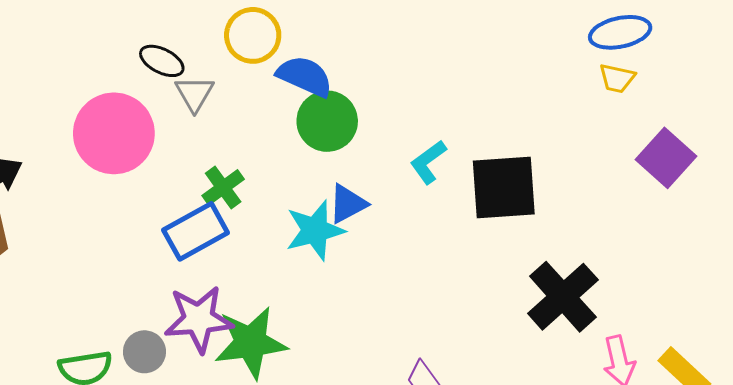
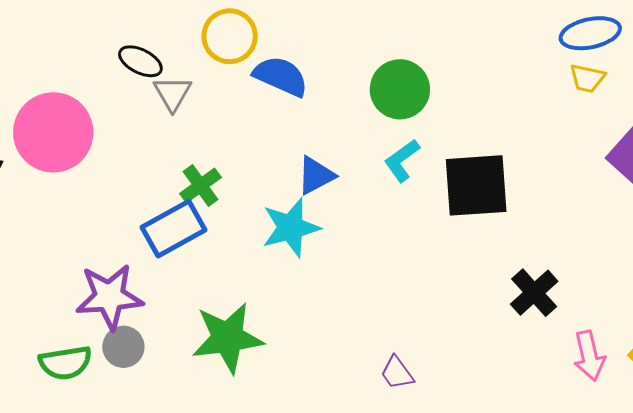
green circle: (327, 121) -> (400, 89), moved
pink circle: (114, 133) -> (53, 132), moved
blue triangle: (348, 204) -> (316, 175), moved
black cross: (563, 297) -> (534, 293), size x0.7
purple star: (199, 319) -> (109, 297), moved

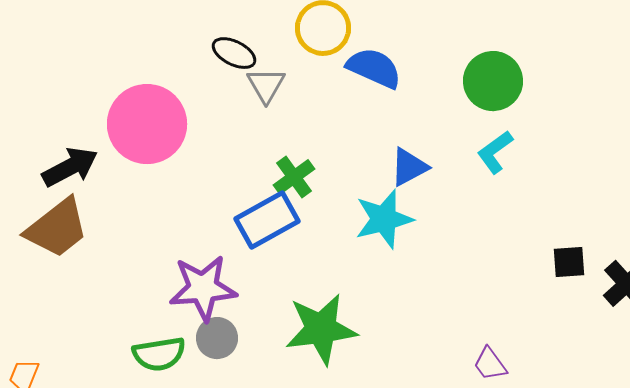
black square: (476, 185) -> (569, 262), moved, size x0.5

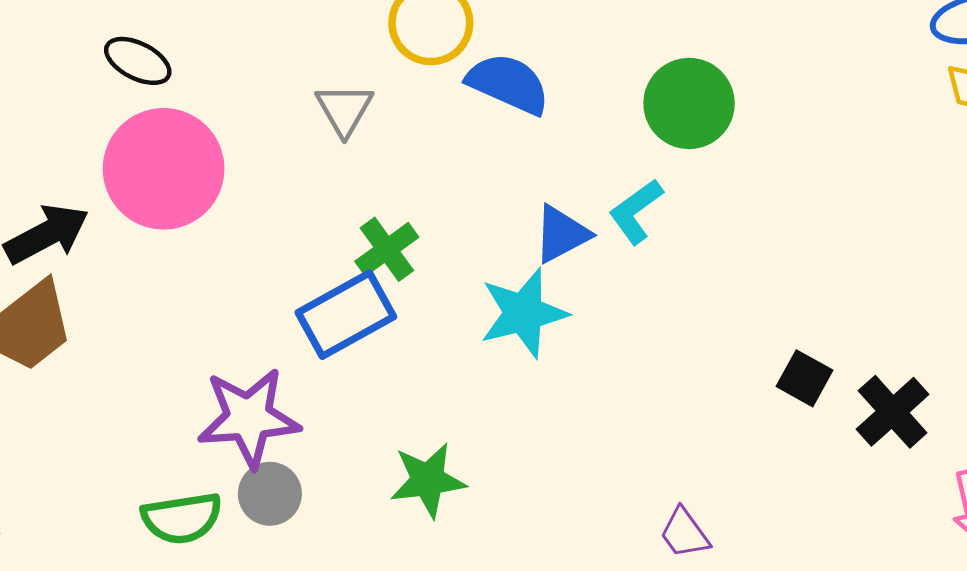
black ellipse: (234, 53) -> (138, 61), moved
cyan L-shape: (495, 152) -> (636, 211), moved
black square: (569, 262) -> (804, 378), turned 33
green star: (321, 329) -> (428, 480), size x0.7

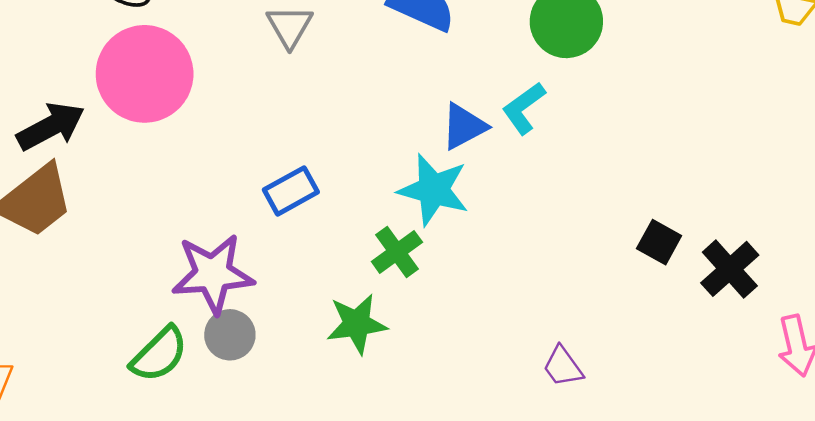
green cross: (387, 249) -> (397, 252), moved
cyan star: (524, 313) -> (434, 190), turned 30
blue rectangle: (346, 315) -> (291, 191), size x0.7
green semicircle: (182, 518) -> (159, 354), turned -36

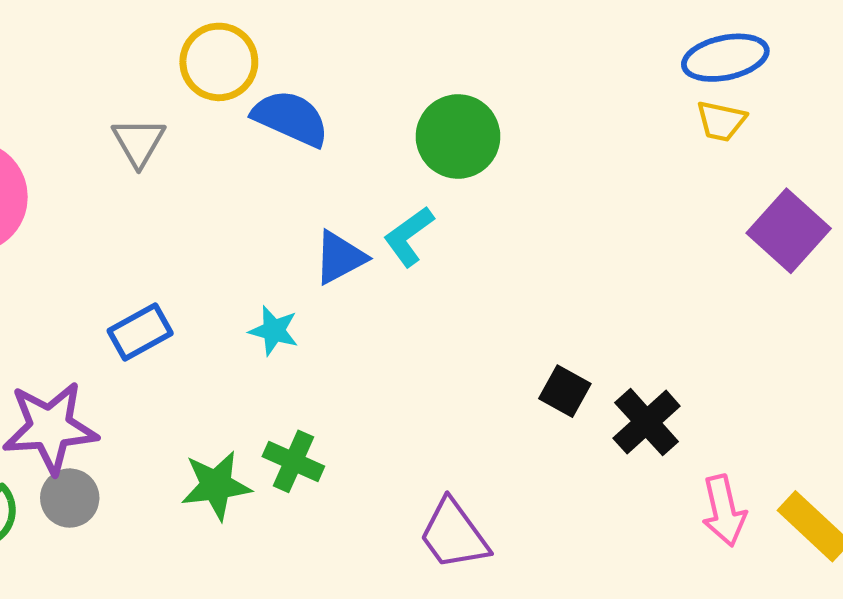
cyan star: (434, 190) -> (274, 331), moved, size x0.6
green cross: (397, 252) -> (293, 461), moved, turned -30
purple trapezoid: (563, 367) -> (454, 535), size x1.5

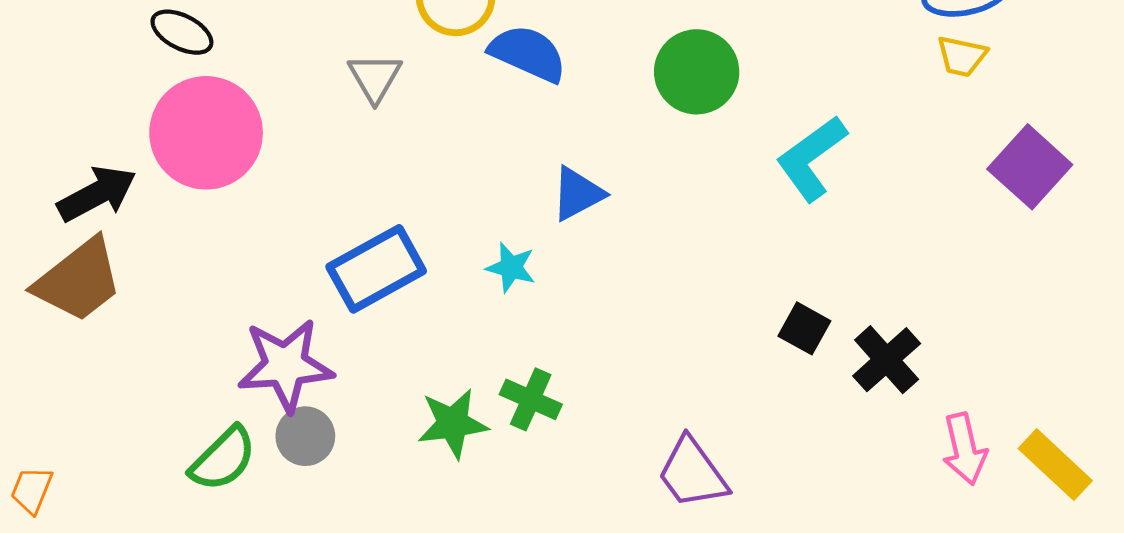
cyan L-shape: (409, 236) -> (811, 158), moved, size x1.4
blue rectangle: (140, 332) -> (376, 269), size x1.5

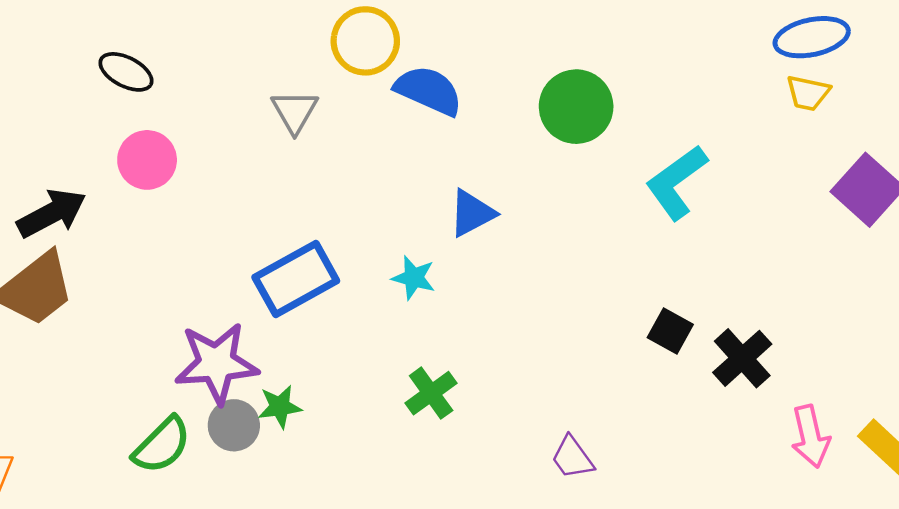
pink circle: (206, 133) -> (147, 160), size x0.6
green cross: (531, 399) -> (431, 393), turned 30
green star: (453, 423) -> (280, 407), moved, size x0.7
purple trapezoid: (692, 473) -> (572, 458), size x0.7

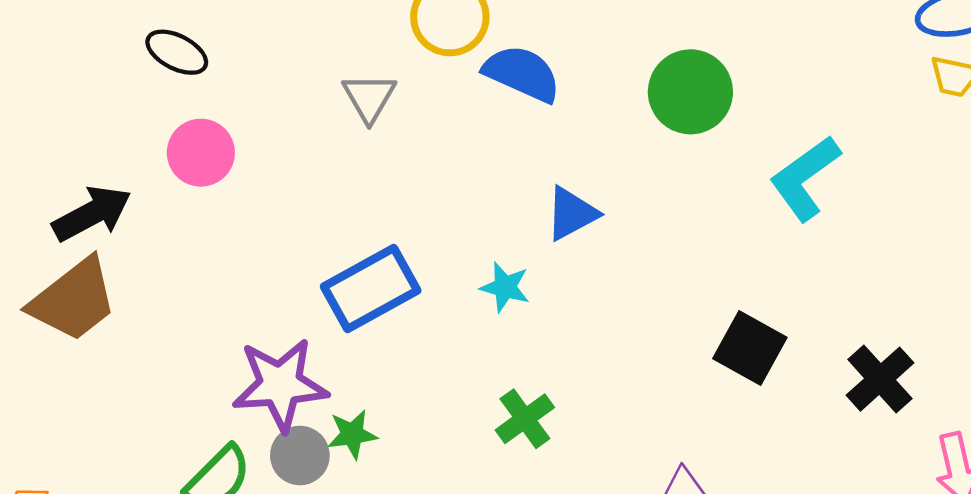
black square: (670, 331) -> (750, 348), moved, size x1.4

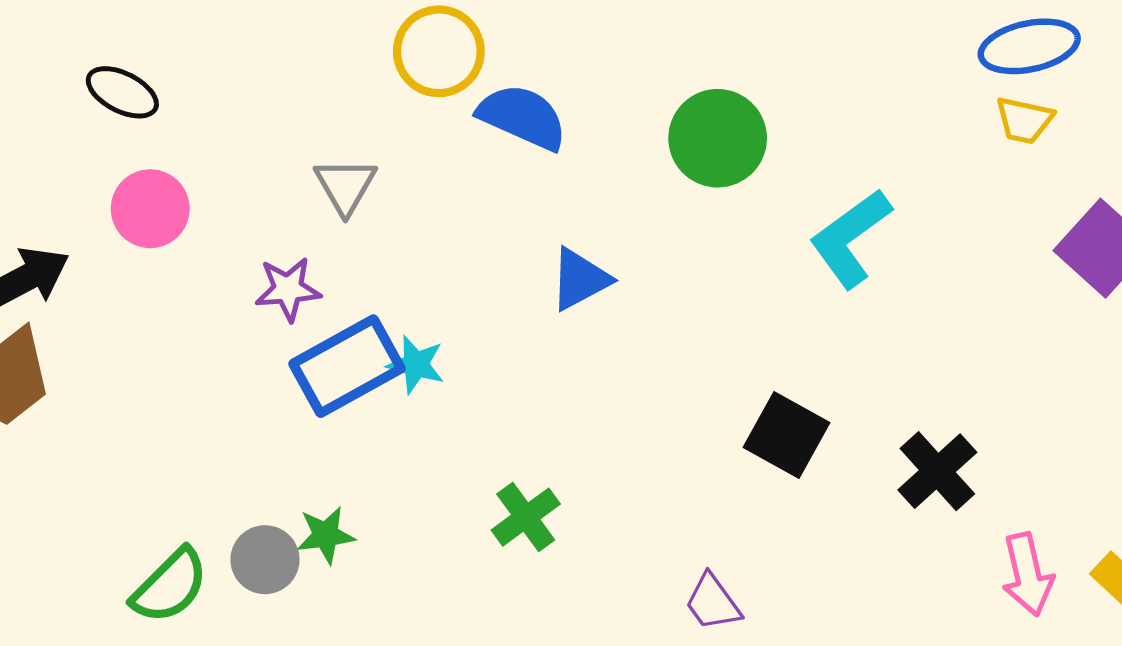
gray triangle: (369, 98) -> (345, 186), moved
cyan star: (505, 287) -> (416, 365), moved
purple star: (280, 385) -> (288, 289), moved, size x0.6

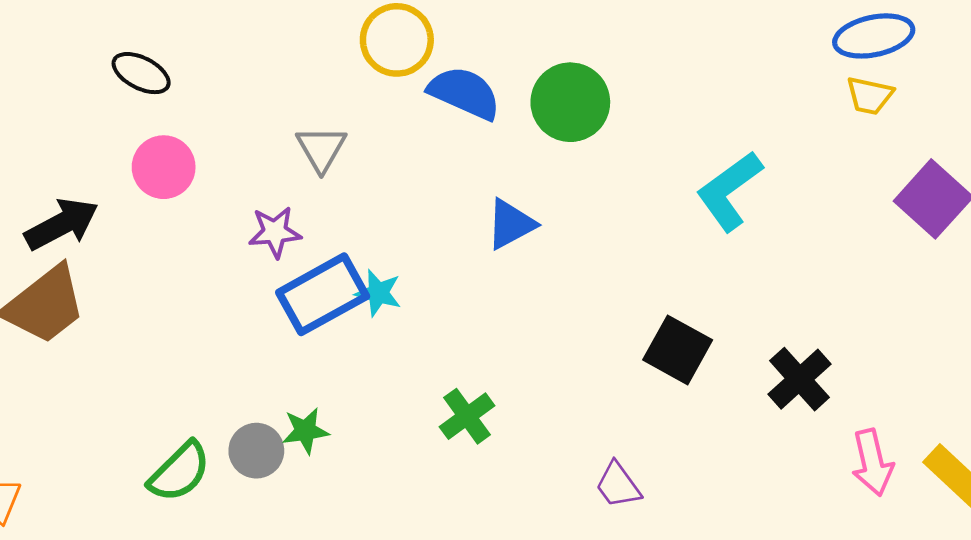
green circle: (718, 138) -> (570, 102), moved

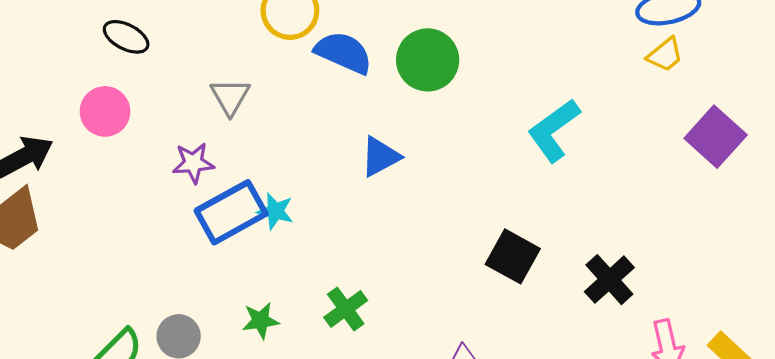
black ellipse: (141, 73) -> (126, 37), moved
yellow trapezoid: (870, 96) -> (665, 55), turned -51
green star: (305, 431) -> (261, 321), moved

